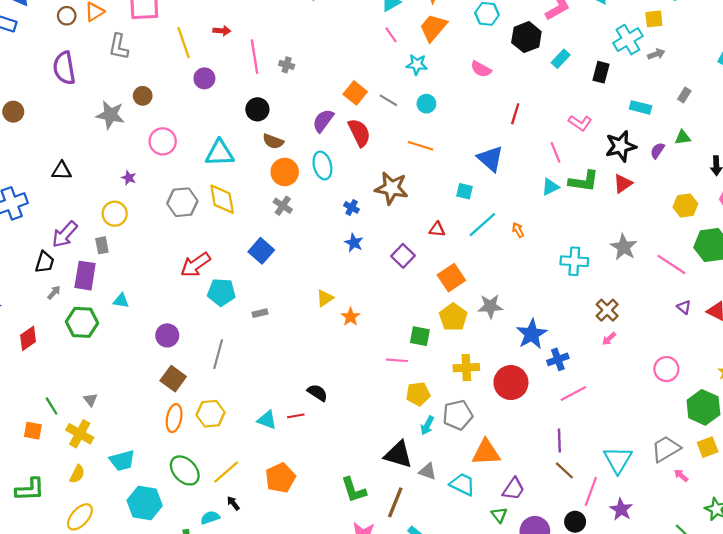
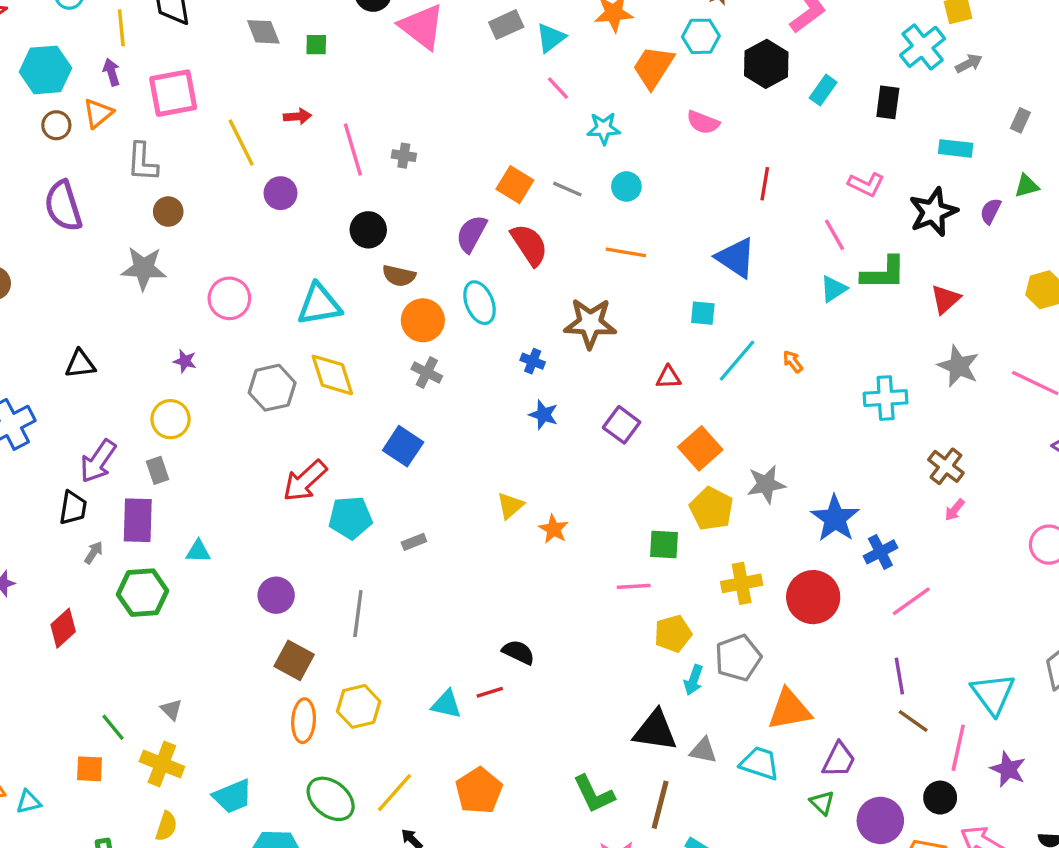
orange trapezoid: (433, 28) -> (653, 67), moved
brown circle: (143, 96) -> (168, 212), moved
red triangle: (623, 184) -> (945, 299), moved

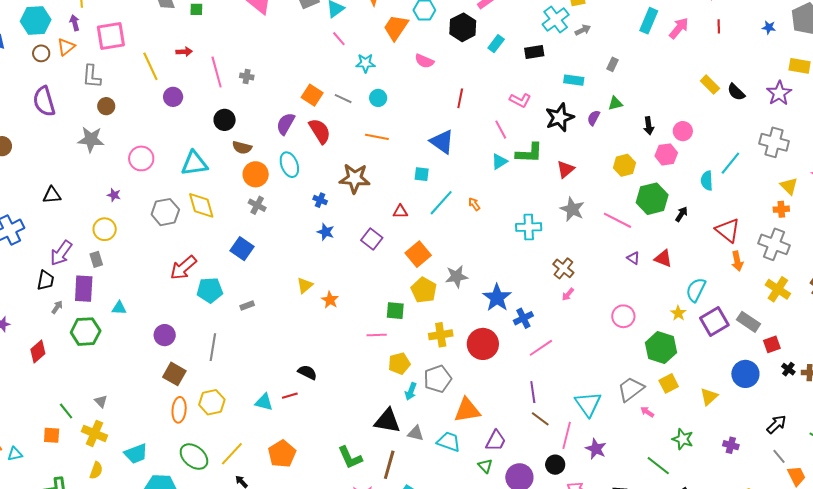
black rectangle: (888, 102) -> (534, 52), turned 72

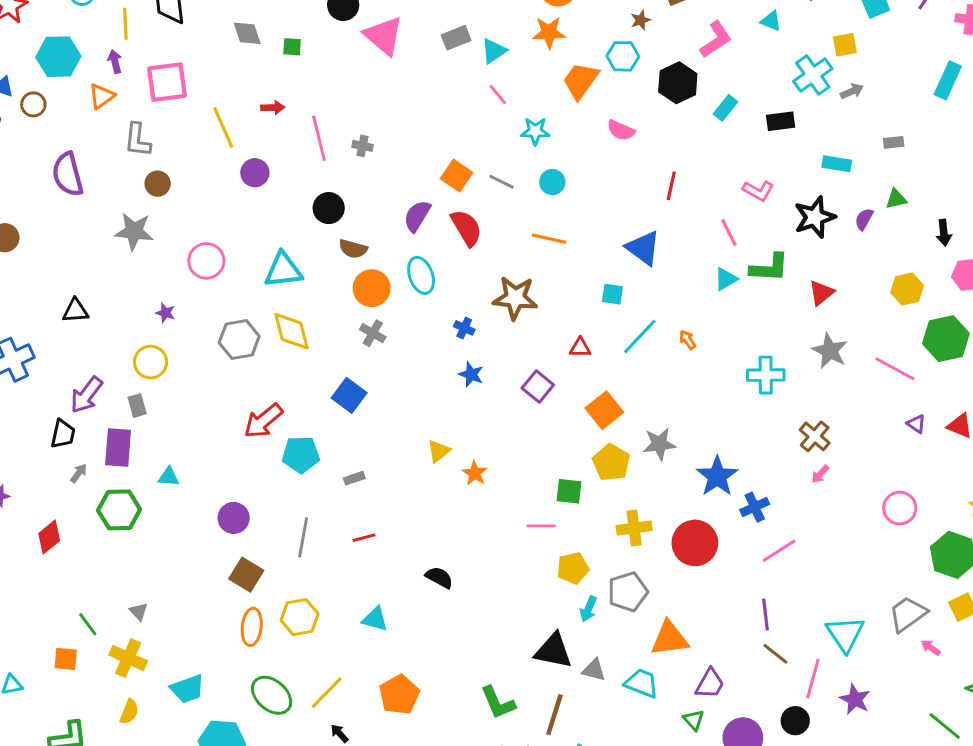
brown circle: (41, 53) -> (33, 104), moved
gray rectangle: (613, 64) -> (894, 142), turned 56
red line: (290, 396) -> (364, 538), moved

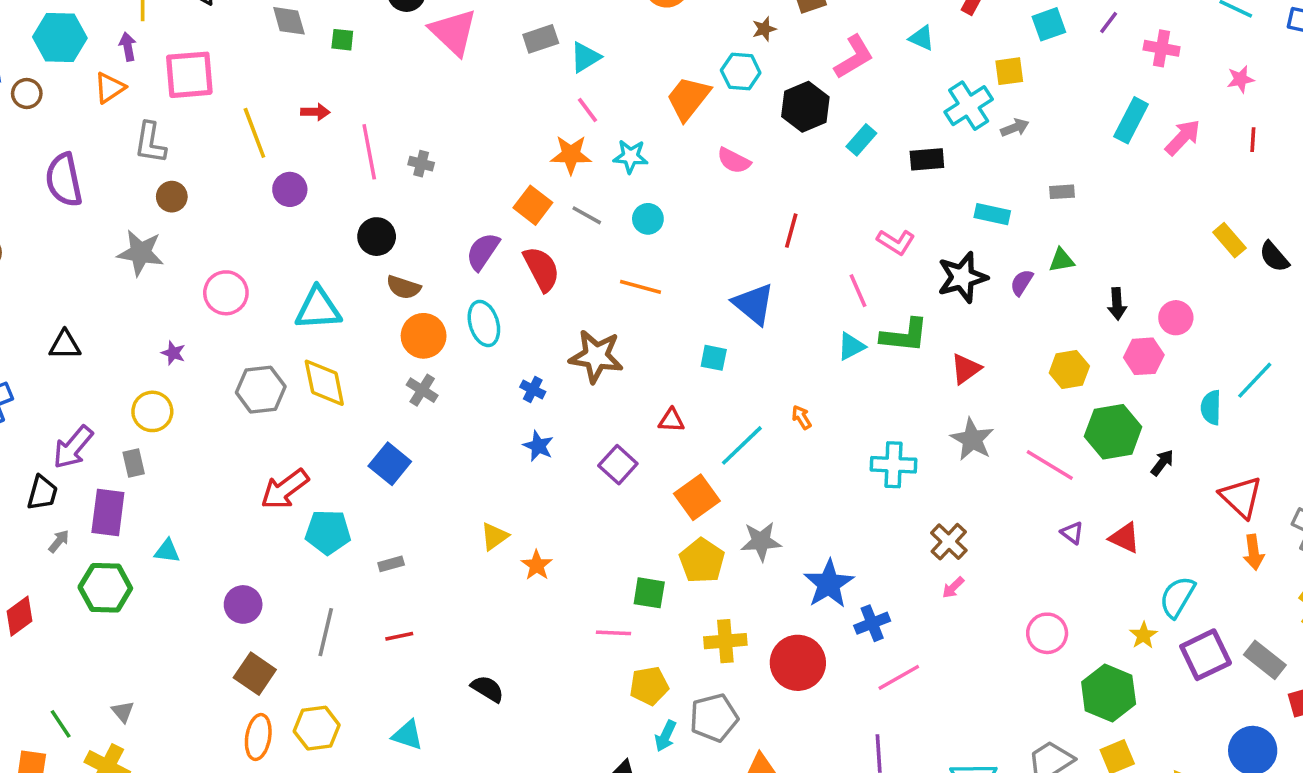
orange star: (549, 33) -> (571, 155), moved
cyan line: (640, 336) -> (742, 445), moved

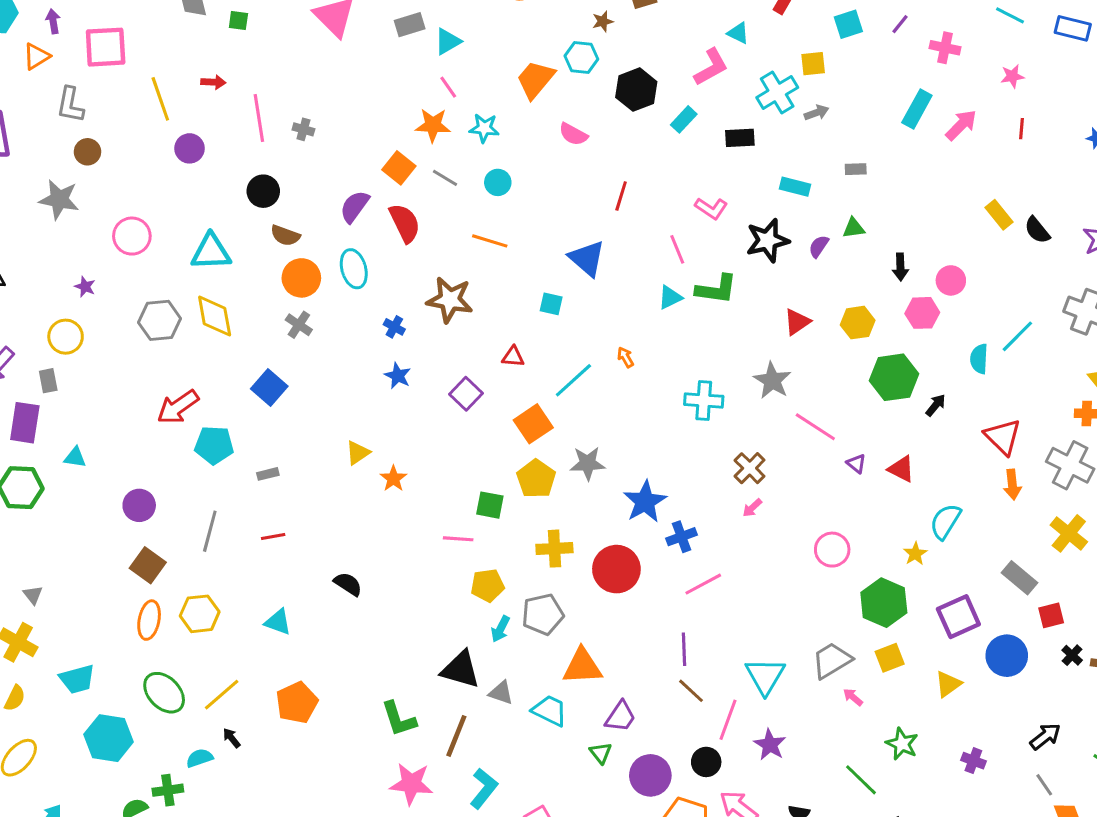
pink L-shape: (854, 57) -> (711, 67), moved
red triangle: (966, 369) -> (797, 322), moved
pink line: (1050, 465) -> (815, 427), moved
purple square: (1206, 655) -> (958, 617), moved

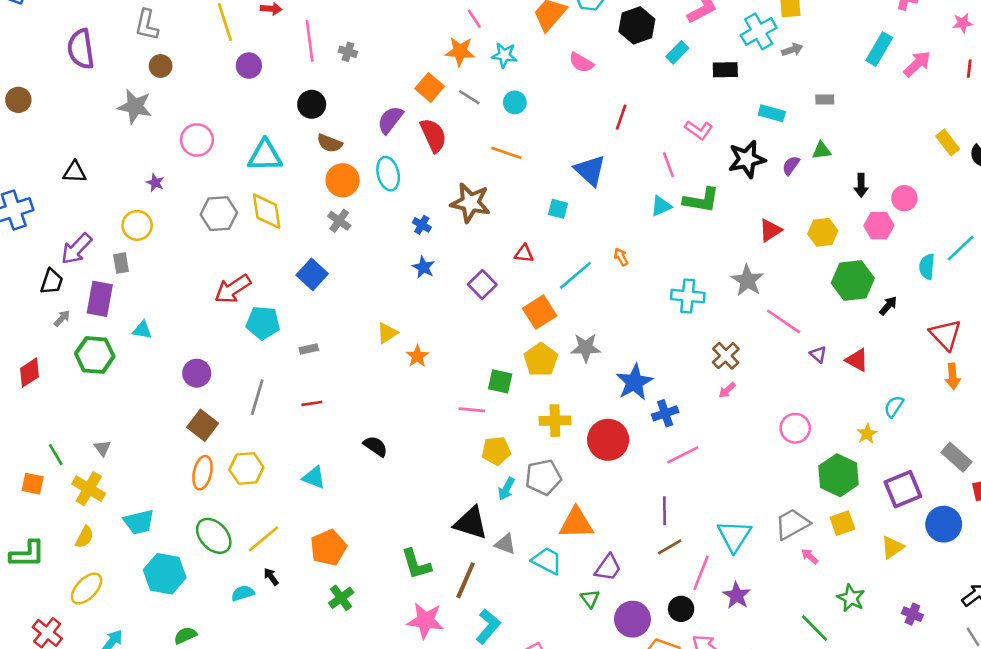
cyan semicircle: (945, 521) -> (894, 406), size x0.7
brown line: (691, 691) -> (670, 547), turned -75
green cross: (168, 790) -> (341, 598), moved, turned -30

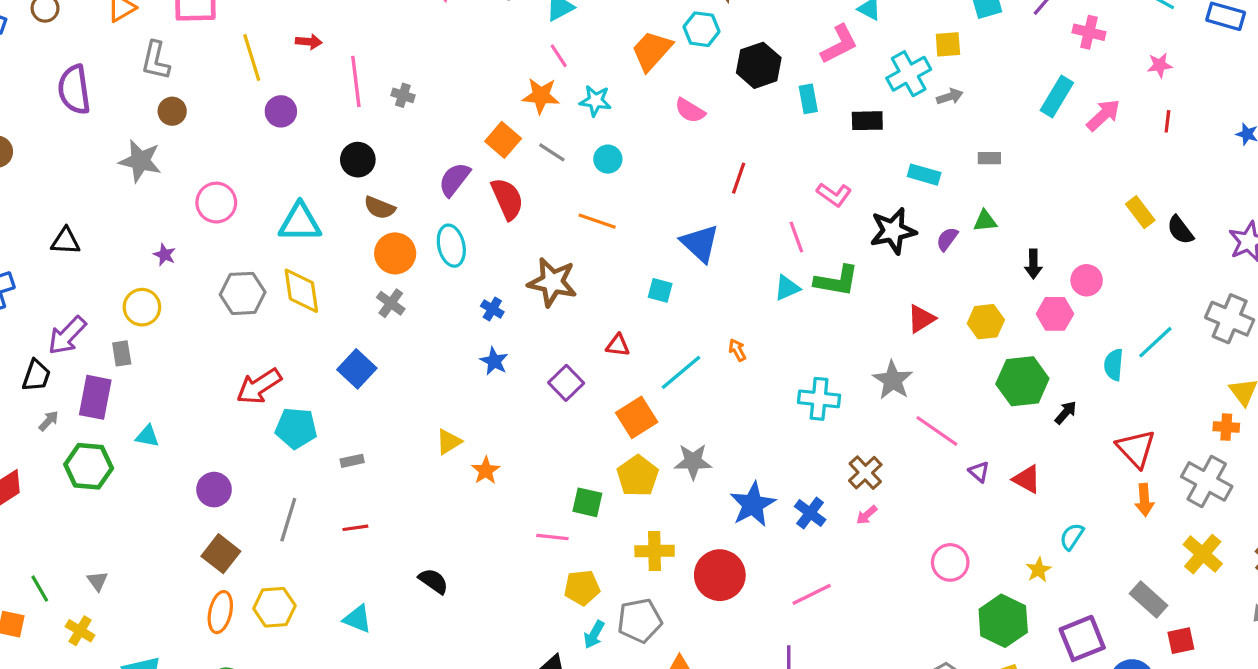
cyan rectangle: (677, 52) -> (808, 99), turned -55
blue cross: (665, 413) -> (810, 513), moved, turned -35
yellow cross: (89, 489) -> (80, 631), size x0.7

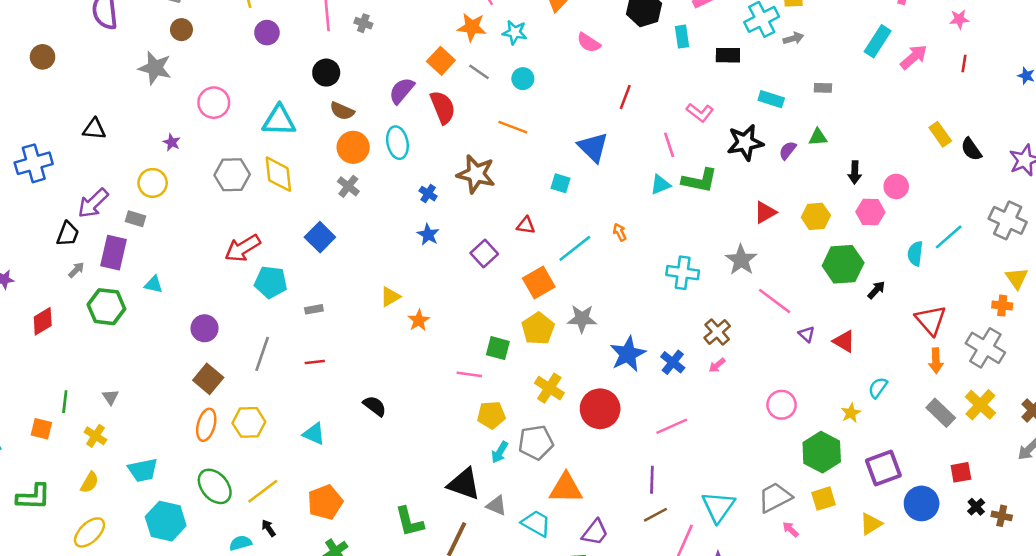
gray rectangle: (122, 353) -> (135, 219), turned -66
yellow cross: (655, 551) -> (549, 388), turned 32
green line: (40, 589) -> (65, 402), turned 35
gray rectangle: (1149, 599) -> (941, 413), moved

